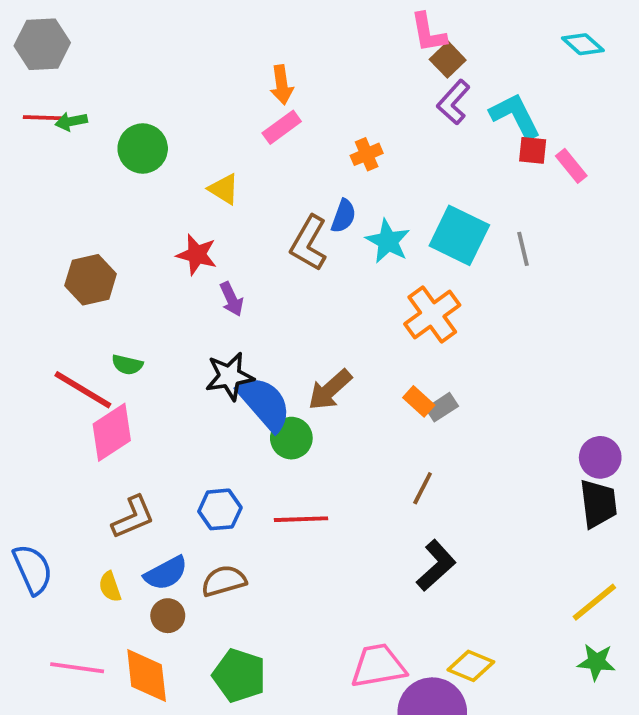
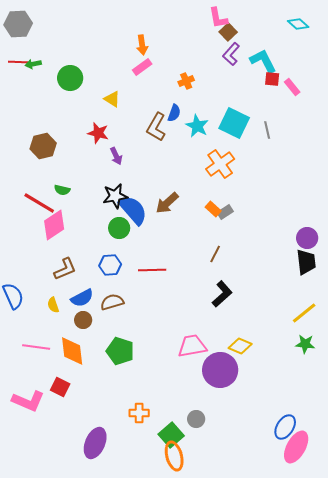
green circle: (291, 438) -> (119, 228), moved

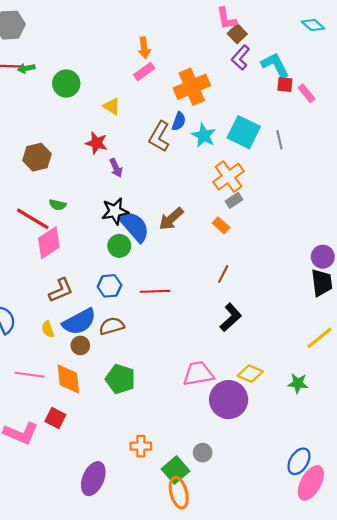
orange cross: (186, 81) -> (192, 87), size x2.0
gray rectangle: (225, 212) -> (234, 200), moved
blue semicircle: (82, 298) -> (79, 322), size x1.4
green star: (305, 344) -> (298, 383), moved

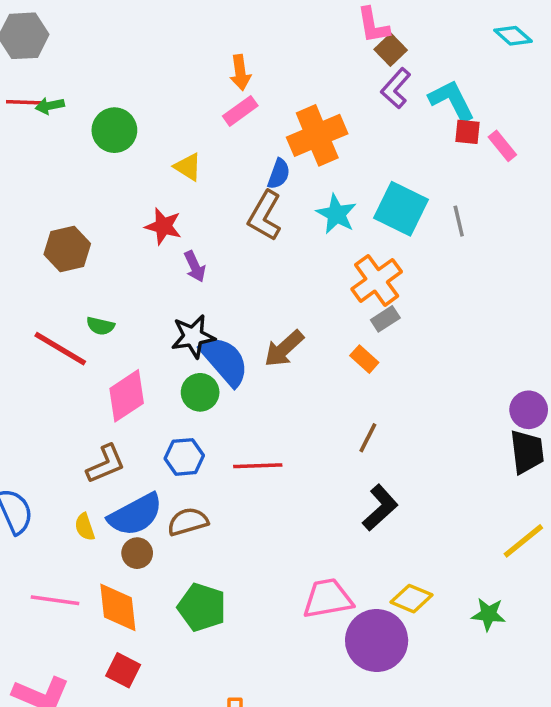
blue semicircle: (179, 121) -> (279, 174), moved
pink diamond: (49, 243) -> (127, 396), moved
red square: (55, 418) -> (123, 670), moved

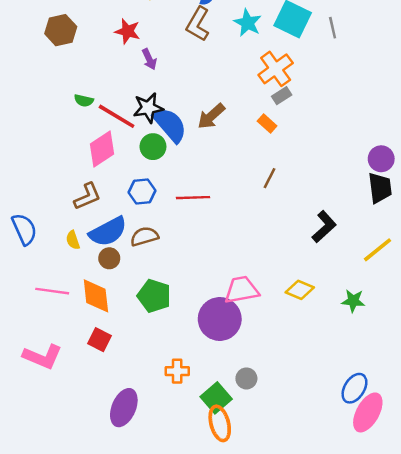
brown hexagon: (67, 249) -> (61, 30), moved
red line: (60, 349) -> (117, 116), moved
black L-shape: (380, 508) -> (324, 227), moved
purple circle: (377, 641) -> (220, 319), moved

